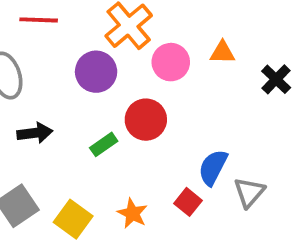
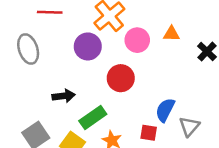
black arrow: (35, 133) -> (64, 96), moved
green rectangle: (104, 144) -> (93, 117), moved, size x1.5
red square: (188, 202) -> (149, 133), turned -30

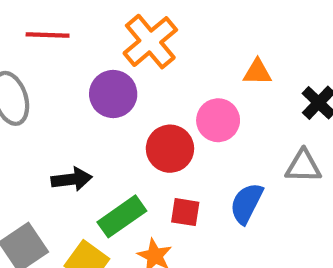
pink circle: (137, 40) -> (218, 120), moved
gray triangle: (189, 126) -> (303, 166), moved, turned 50
red square: (149, 133) -> (185, 212), moved

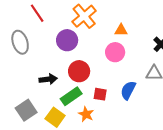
red line: (48, 35) -> (37, 13), turned 54
orange triangle: (257, 72) -> (121, 30), moved
red circle: (170, 149) -> (79, 71), moved

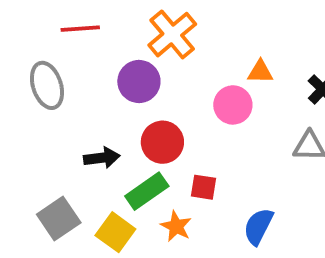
red line: (37, 13) -> (80, 29), turned -60
orange triangle: (121, 30) -> (260, 72), moved
blue semicircle: (128, 90) -> (258, 226), moved

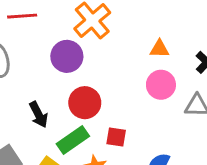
pink circle: (233, 105) -> (161, 85), moved
black arrow: (102, 158) -> (38, 115), turned 70

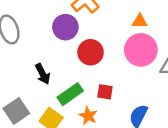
pink circle: (161, 85) -> (141, 50), size x1.4
red circle: (85, 103) -> (91, 52), moved

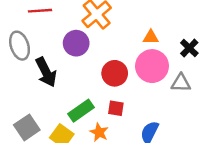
red circle: (91, 52) -> (115, 73), moved
black arrow: (43, 74) -> (46, 72), moved, size x1.4

